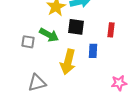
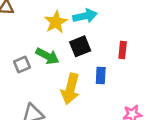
black square: (76, 27) -> (80, 46), turned -30
gray square: (28, 42) -> (22, 65), turned -32

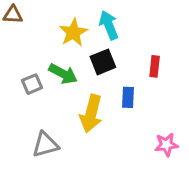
cyan arrow: (85, 16) -> (109, 25), turned -100

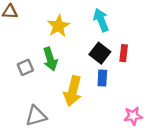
cyan arrow: (109, 25) -> (101, 20), moved
black square: (103, 62) -> (100, 53), moved, turned -30
green arrow: (63, 74) -> (50, 59), turned 45

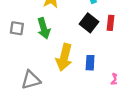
gray square: (25, 67) -> (17, 28), moved, turned 32
blue rectangle: (102, 78) -> (90, 63), moved

